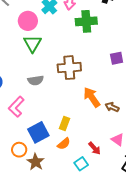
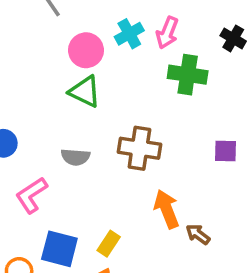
green triangle: (32, 44) -> (85, 92), turned -48
blue square: (38, 132) -> (59, 249), turned 30

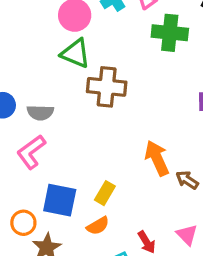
brown cross: (139, 148) -> (107, 87), moved
gray semicircle: (75, 157) -> (40, 113), moved

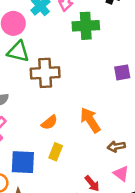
brown arrow: (187, 180) -> (116, 146), moved, turned -35
orange semicircle: (98, 226) -> (49, 122), moved

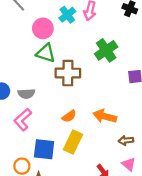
green cross: (86, 26) -> (106, 50), moved, turned -35
orange arrow: (90, 120) -> (105, 116), turned -45
yellow rectangle: (56, 152) -> (73, 142), size x1.5

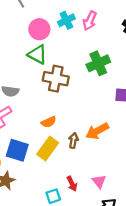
orange arrow: (105, 116) -> (97, 131), moved, turned -55
brown arrow: (126, 141) -> (73, 140), moved, turned 96

